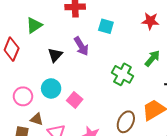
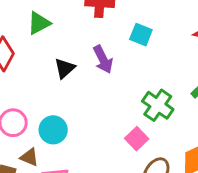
cyan circle: (51, 88) -> (53, 130), moved
pink square: (75, 100) -> (137, 139), moved

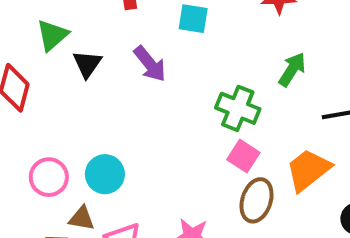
black triangle: (65, 68) -> (87, 64), moved
pink square: (137, 139) -> (243, 156), moved

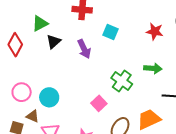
green arrow: (292, 69) -> (153, 68), turned 48
pink square: (243, 156) -> (99, 103), moved

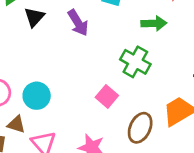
green arrow: (153, 68) -> (154, 23), moved

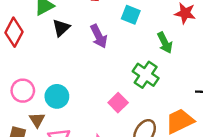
green arrow: (154, 23) -> (165, 43), turned 60
brown triangle: (16, 124) -> (37, 120), turned 35

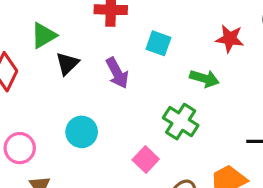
green arrow: (165, 43) -> (204, 78), turned -45
cyan circle: (57, 96) -> (82, 132), moved

